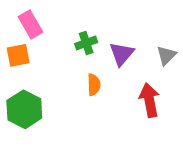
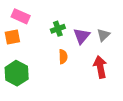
pink rectangle: (31, 24) -> (21, 16), turned -36
gray triangle: (166, 55) -> (103, 35), moved

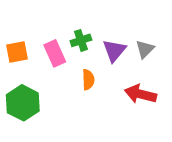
pink rectangle: (21, 16) -> (55, 53), moved, turned 42
red arrow: (100, 67) -> (140, 94), turned -65

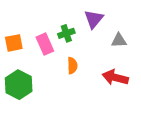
gray triangle: (145, 49) -> (119, 41), turned 42
purple triangle: (114, 51) -> (94, 19), moved

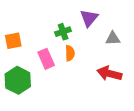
pink rectangle: (45, 44) -> (46, 59), moved
orange semicircle: (72, 66) -> (70, 53), moved

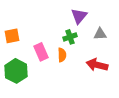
green cross: (63, 32) -> (70, 37), moved
orange semicircle: (70, 53) -> (62, 55), moved

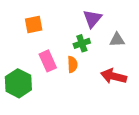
orange square: (12, 36) -> (34, 25), moved

